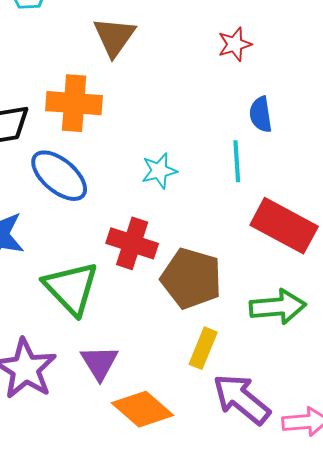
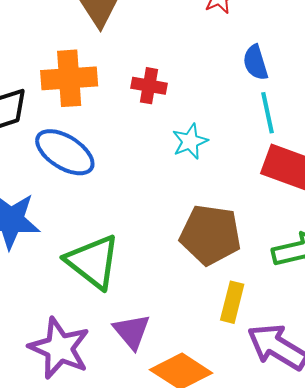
cyan line: (237, 161) -> (268, 113), moved
cyan star: (159, 171) -> (190, 141), moved
red cross: (132, 243) -> (149, 86), moved, size x0.7

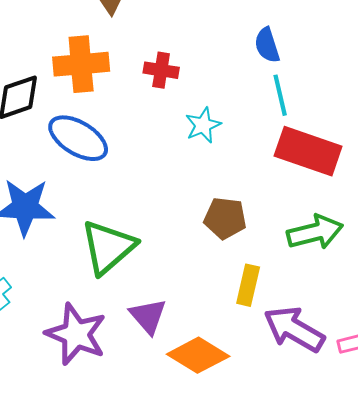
brown pentagon: (210, 235) -> (225, 218), size x0.7
green triangle: (93, 262) -> (108, 247), turned 42

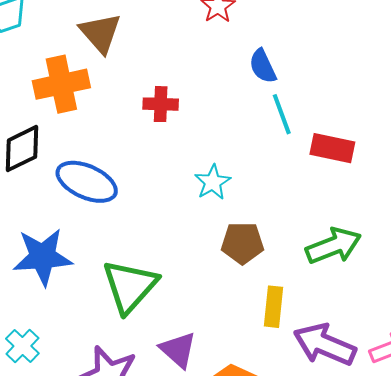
orange cross: (81, 64) -> (61, 84), moved
cyan star: (203, 125) -> (213, 182), moved
red rectangle: (308, 151) -> (332, 148), moved, size x0.7

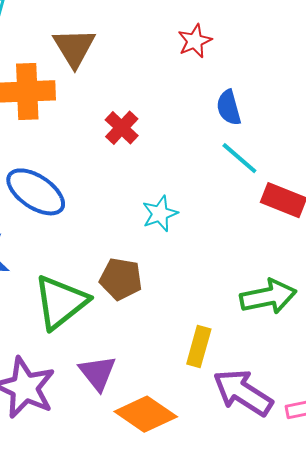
red cross: (161, 104) -> (122, 128), turned 32
cyan line: (282, 114) -> (239, 158), turned -39
brown pentagon: (242, 243) -> (121, 279), moved

